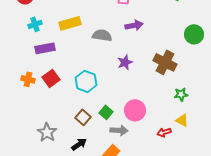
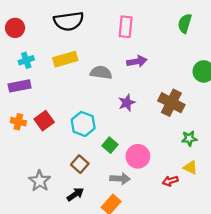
purple rectangle: (45, 48) -> (20, 86), moved
green square: (106, 112) -> (110, 145), moved

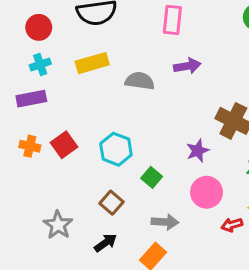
red circle: (15, 28) -> (39, 27), moved
purple star: (127, 103) -> (198, 151), moved
pink circle: (138, 156) -> (207, 192), moved

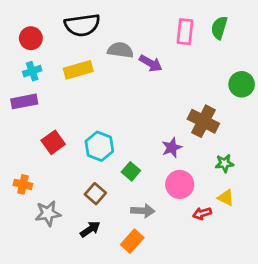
pink rectangle: (172, 20) -> (185, 32), moved
purple arrow: (187, 66) -> (151, 63), moved, turned 40
gray semicircle: (140, 81) -> (120, 50), moved
orange cross: (30, 146) -> (23, 184), moved
gray star: (58, 225) -> (48, 213), turned 30

